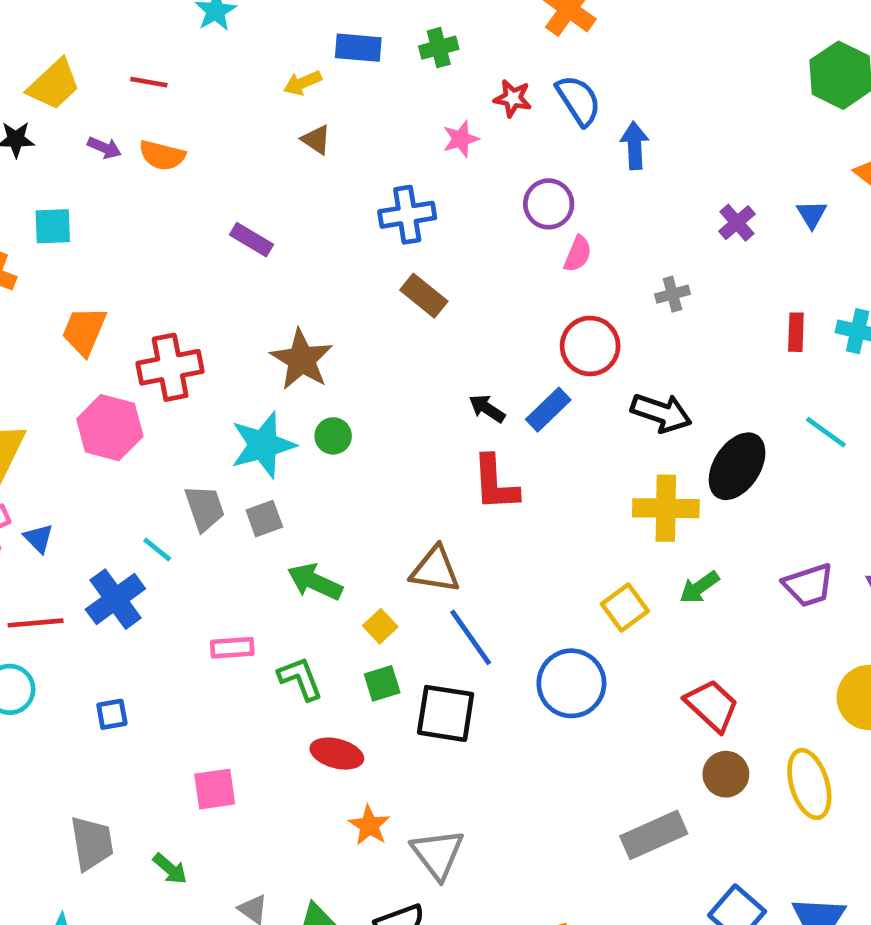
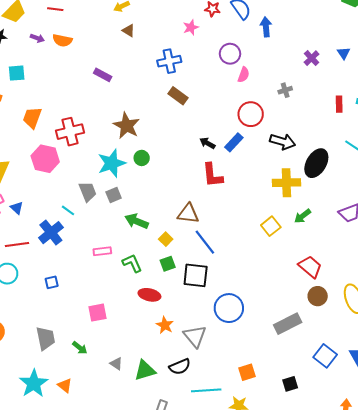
blue circle: (571, 683) -> (229, 308), moved

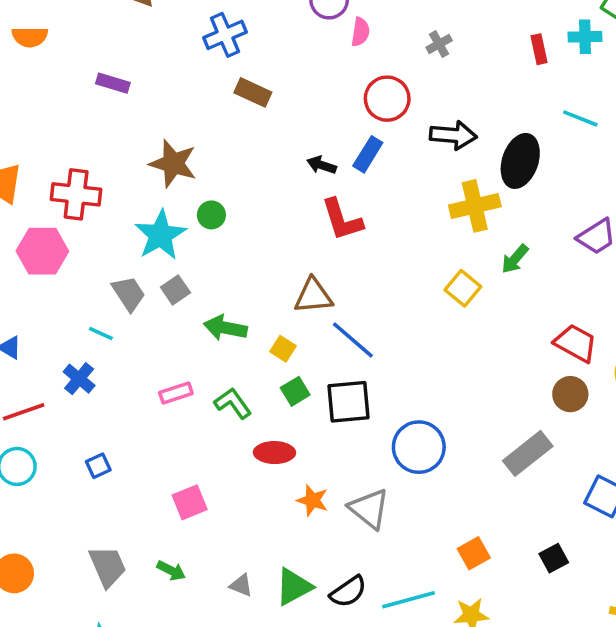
red cross: (70, 132) -> (76, 194), turned 32
blue cross: (51, 233) -> (79, 379), size x0.7
red trapezoid: (310, 267) -> (576, 343), moved
black semicircle: (180, 367) -> (348, 592), moved

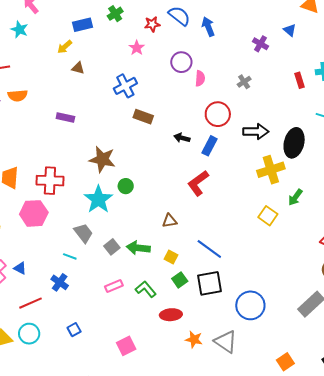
black arrow: (322, 165) -> (182, 138), moved
red L-shape: (342, 220) -> (198, 183), turned 76
gray square: (175, 290) -> (112, 247), moved
brown triangle: (313, 296) -> (170, 221), moved, size x0.7

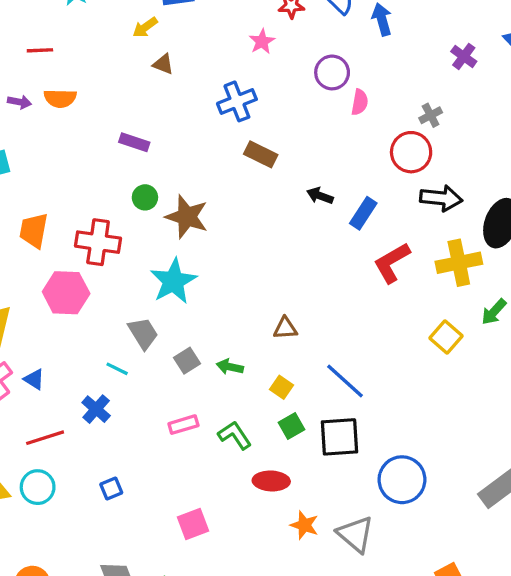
red circle: (218, 114) -> (411, 152), moved
red L-shape: (198, 183) -> (392, 263), moved
green circle: (126, 186) -> (145, 197), moved
green arrow: (138, 248) -> (230, 367), size x0.7

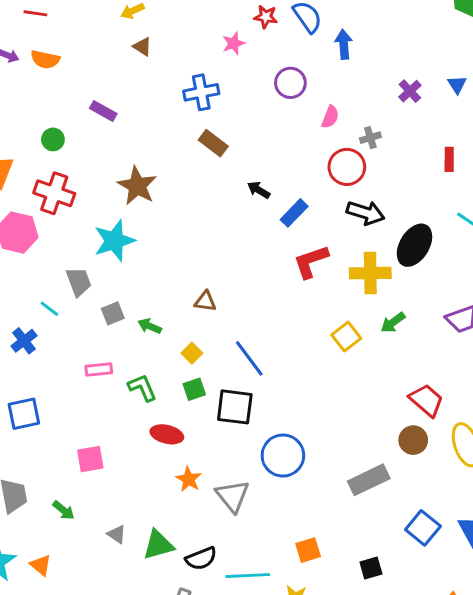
pink semicircle: (360, 102) -> (330, 117), moved
green circle: (145, 197) -> (53, 139), moved
blue square: (111, 489) -> (24, 414), size x1.6

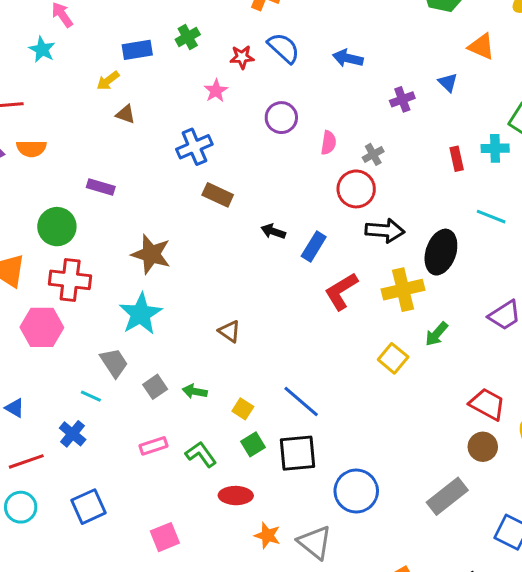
blue arrow: (344, 44) -> (348, 58), moved, turned -60
purple cross: (410, 91) -> (402, 99), turned 35
green circle: (53, 139) -> (57, 227), size x1.6
brown triangle: (205, 301) -> (229, 331), moved, turned 40

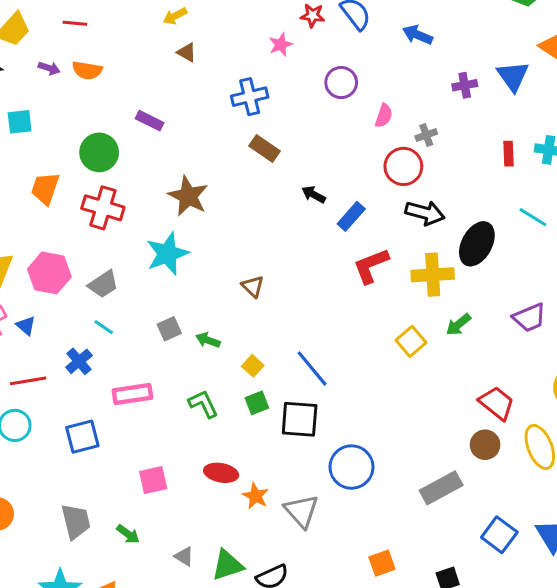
blue triangle: (448, 82) -> (513, 76), size x1.6
pink hexagon: (42, 327) -> (49, 273), moved
gray trapezoid: (114, 363) -> (103, 284), moved, turned 80
pink rectangle: (153, 446) -> (132, 394), moved, size x1.4
red ellipse: (236, 496) -> (221, 473), moved

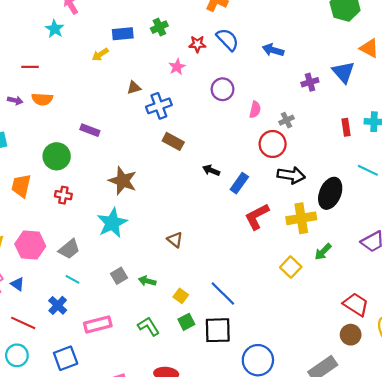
brown triangle: (187, 52) -> (134, 88), moved, turned -40
red cross: (103, 208) -> (63, 195), size x0.6
red line: (28, 381) -> (23, 323), turned 40

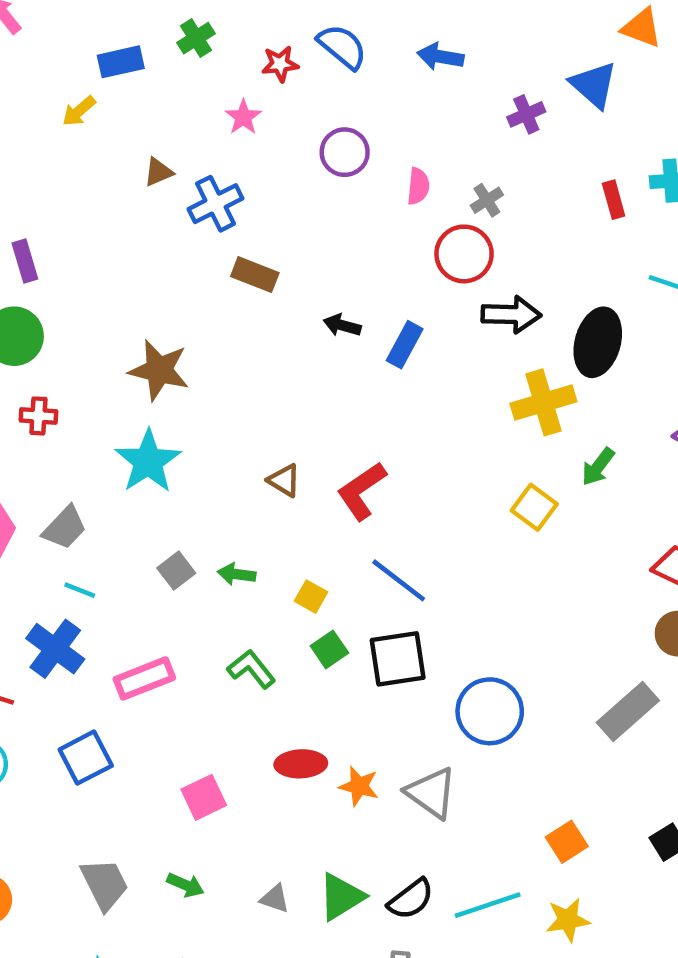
purple rectangle: (90, 130) -> (25, 261), moved, turned 60
red L-shape: (257, 216) -> (362, 491), moved
blue cross: (58, 305) -> (55, 649), size x1.4

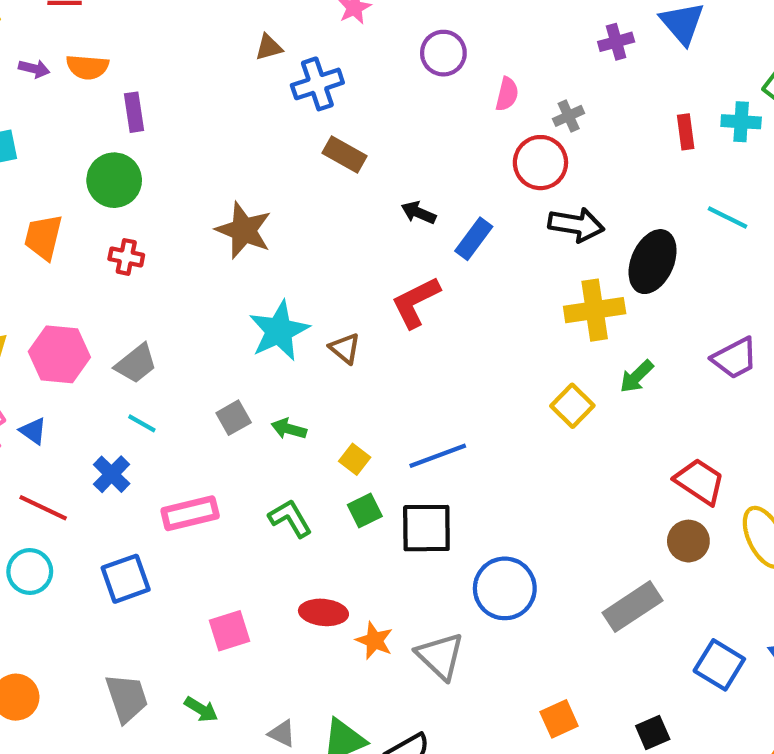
cyan star: (148, 461) -> (279, 331), moved
red L-shape: (362, 491) -> (416, 302), moved
blue line: (399, 580) -> (438, 456), turned -66
blue cross: (55, 649) -> (112, 474), size x0.7

